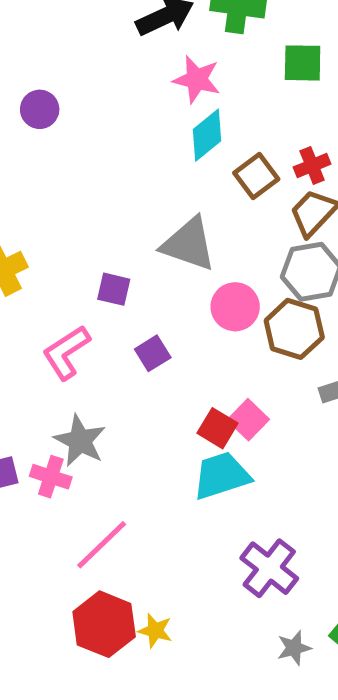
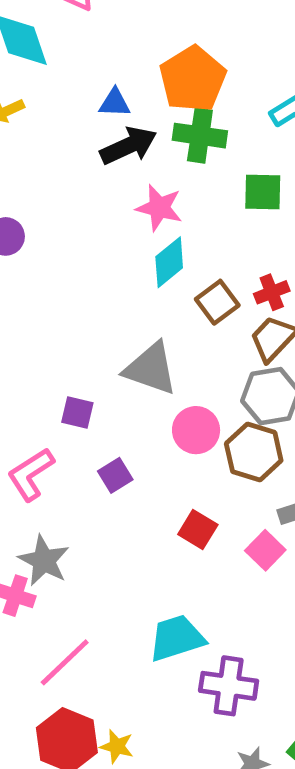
pink square: (248, 420) -> (265, 550), moved
red square: (218, 428) -> (198, 530), moved
cyan trapezoid: (221, 476) -> (177, 638), moved
purple cross: (269, 568) -> (229, 686), turned -30

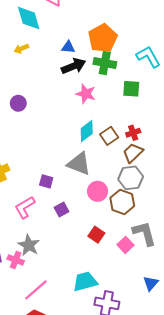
cyan diamond: (169, 262) -> (87, 131), moved

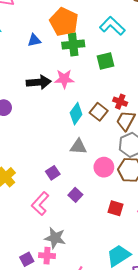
black arrow: (74, 66) -> (39, 82), moved, turned 35
red cross: (133, 133) -> (120, 102), turned -32
gray triangle: (79, 164) -> (78, 147), size x0.7
purple square: (46, 181) -> (53, 173), turned -32

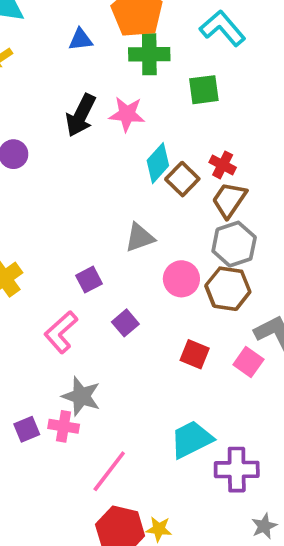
black arrow: (39, 82) -> (81, 115), turned 115
cyan diamond: (76, 114) -> (158, 163), moved
gray triangle: (78, 147) -> (140, 238), turned -30

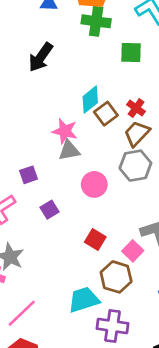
pink star: (127, 114) -> (65, 131), moved
brown hexagon: (228, 289) -> (116, 277), moved

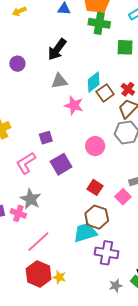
gray triangle: (69, 150) -> (59, 81), moved
purple square: (50, 210) -> (61, 164), size x1.5
brown hexagon: (116, 277) -> (97, 217), moved

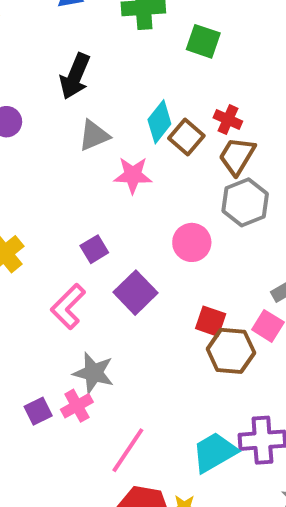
green square: (125, 47) -> (203, 41), turned 30
pink cross: (18, 213) -> (77, 406), turned -35
brown hexagon: (97, 217) -> (231, 351), moved
cyan trapezoid: (85, 233) -> (214, 452), moved

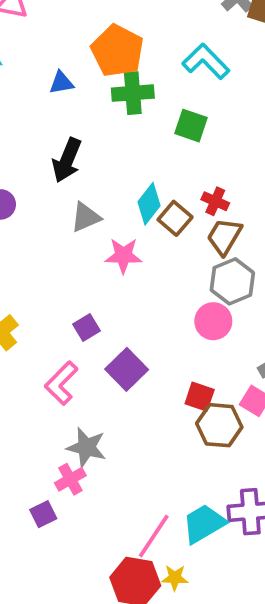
pink circle: (192, 242) -> (213, 321), moved
purple square: (38, 411) -> (43, 514), moved
pink line: (128, 450) -> (154, 536), moved

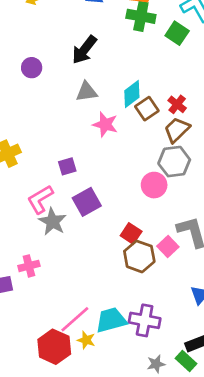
green square: (191, 126) -> (177, 33), moved
gray star: (86, 447) -> (53, 222), moved
yellow star: (175, 578) -> (86, 340), moved

